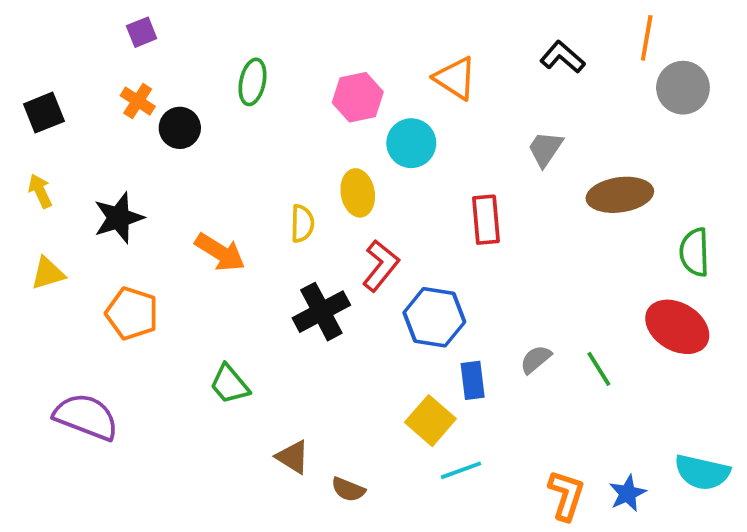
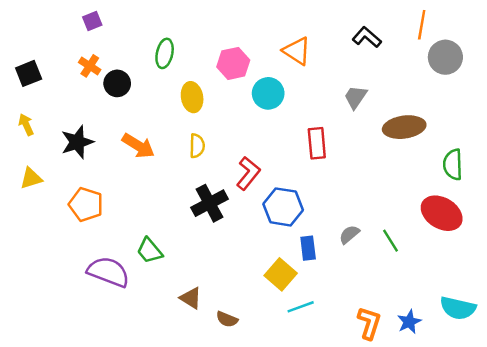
yellow ellipse: (358, 193) -> (192, 97), moved
orange arrow: (220, 252) -> (138, 146), moved
purple semicircle: (86, 417) -> (108, 272), moved

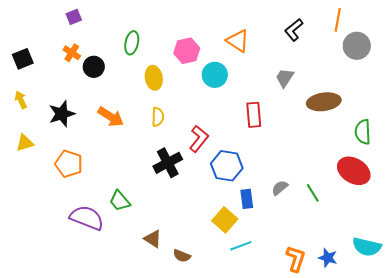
black L-shape: (367, 37) -> (294, 30), turned -80
blue star: (409, 322) -> (328, 258), turned -30

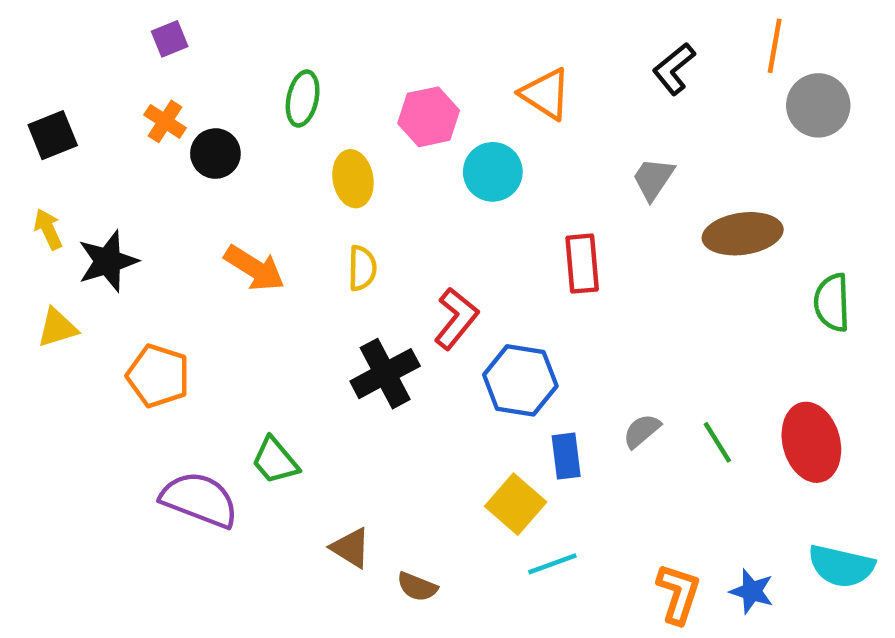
black star: (62, 114) -> (108, 261), moved
red ellipse: (354, 171) -> (811, 442), moved, turned 44

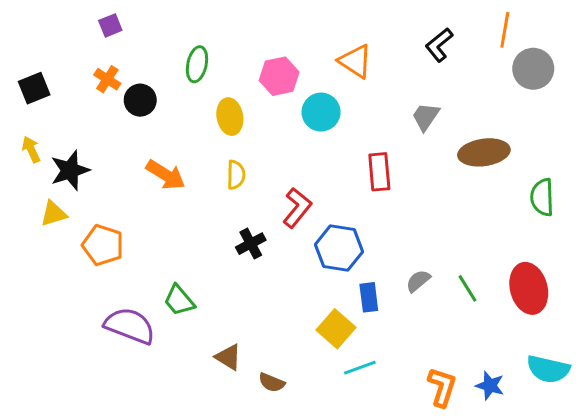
yellow triangle: (57, 328) -> (54, 214), moved
black cross: (385, 374) -> (251, 244), size x0.7

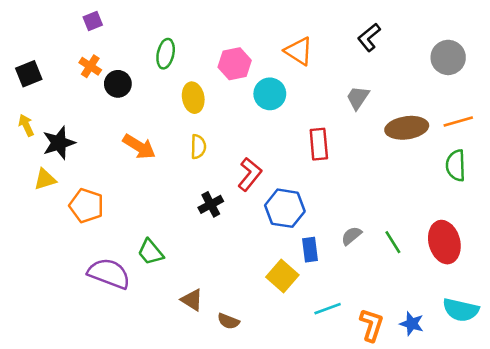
orange line: (505, 30) -> (458, 122), moved, turned 64
cyan line: (360, 368) -> (328, 309), moved

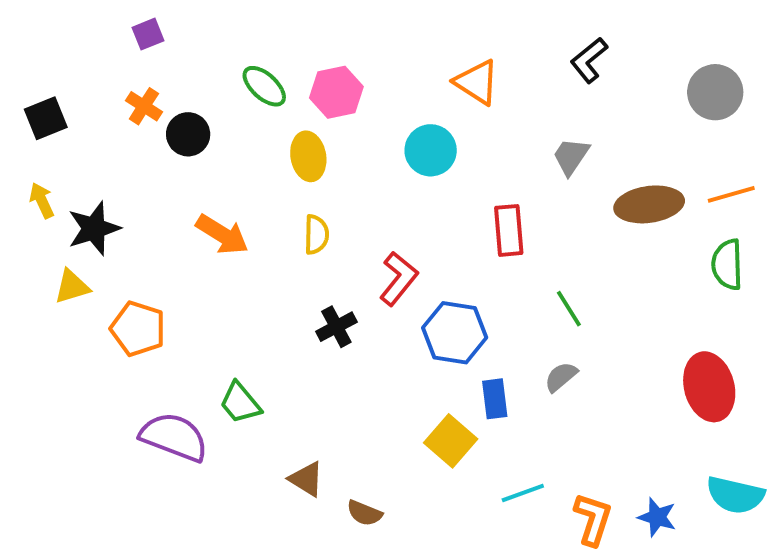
green ellipse: (166, 54) -> (264, 86), turned -60
pink hexagon: (235, 64) -> (336, 92), moved
green line: (393, 242) -> (569, 309), moved

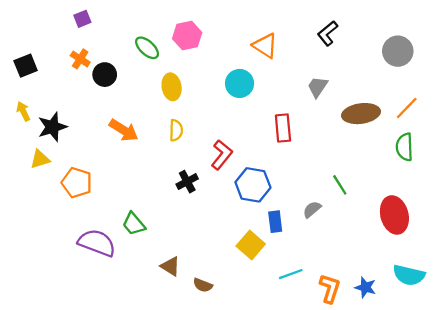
pink hexagon: (336, 92) -> (187, 36), moved
orange line: (731, 194) -> (407, 108), turned -30
green line: (569, 309) -> (340, 185), moved

